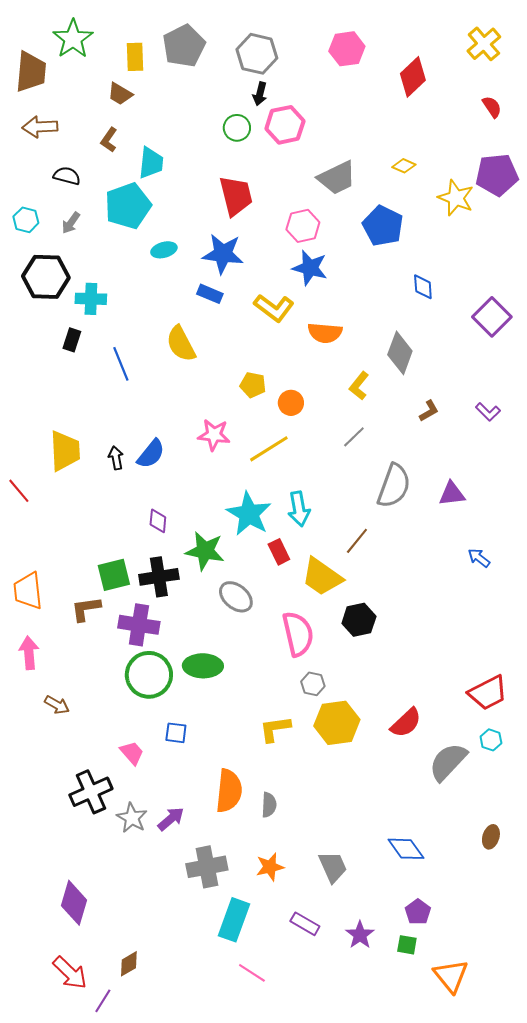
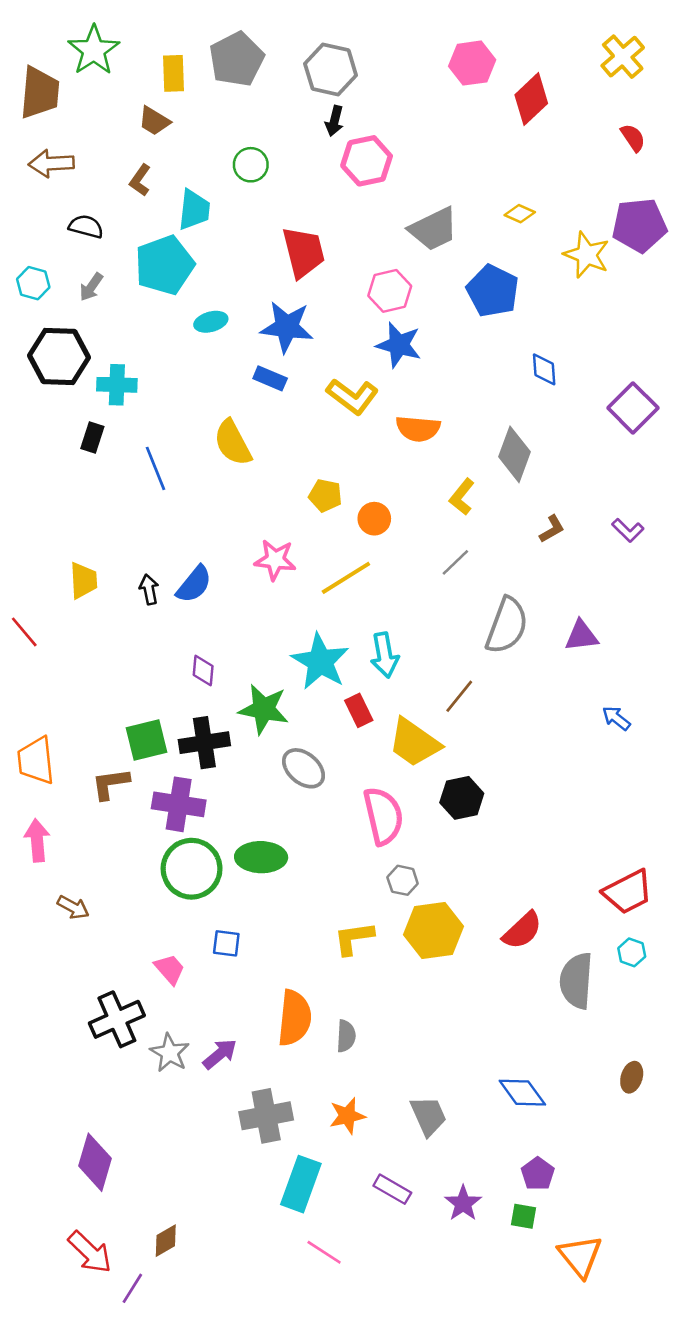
pink hexagon: (347, 49) -> (472, 63), moved
green circle: (237, 128) -> (251, 165), moved
yellow trapezoid: (65, 451) -> (83, 580), size x0.7
gray semicircle: (448, 762) -> (576, 981), turned -39

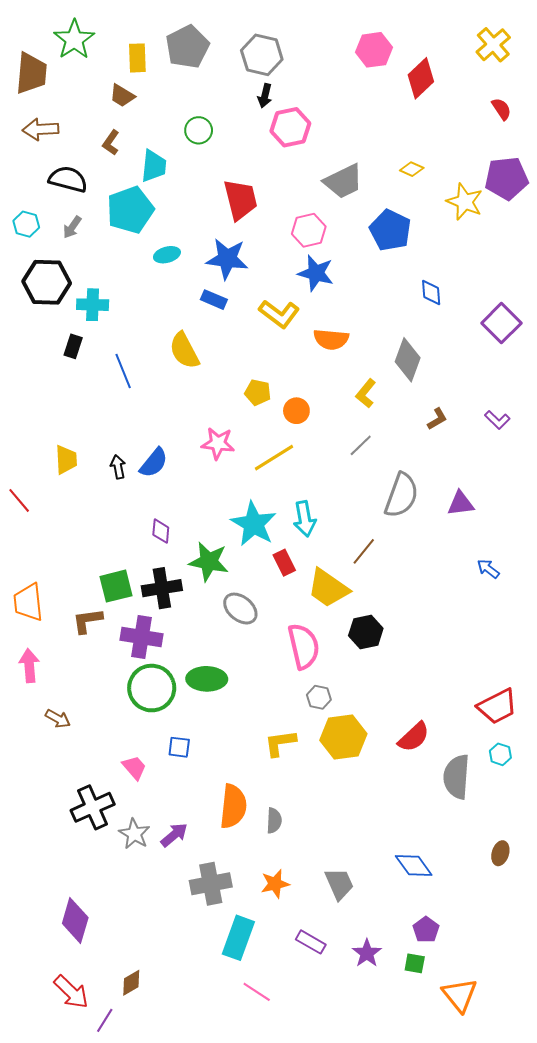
black semicircle: (86, 227) -> (68, 179), size x1.4

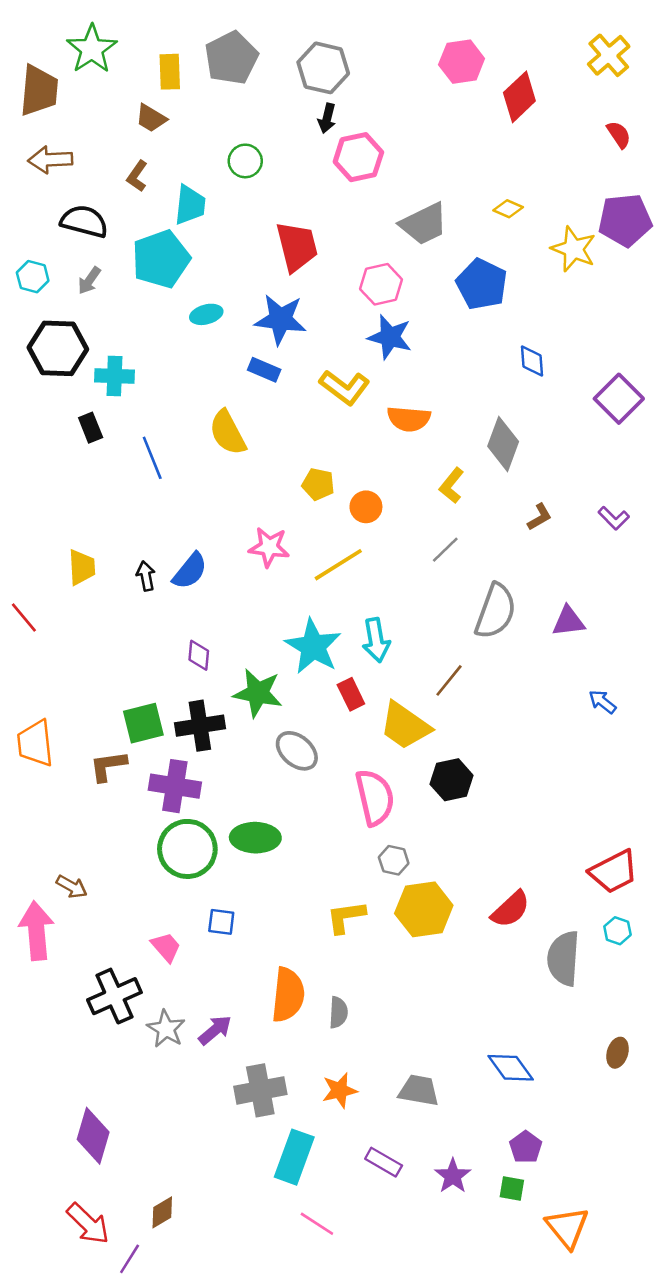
black rectangle: (73, 346) -> (91, 428), turned -40
pink arrow: (29, 666) -> (36, 931), moved, size x1.4
gray trapezoid: (339, 884) -> (419, 1090), turned -56

